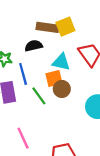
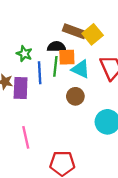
yellow square: (65, 27) -> (93, 34), turned -30
orange square: (54, 79) -> (67, 57), moved
green line: (39, 96) -> (55, 66), moved, turned 30

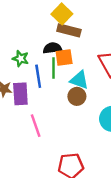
yellow square: (93, 34) -> (62, 14), moved
cyan triangle: (81, 69) -> (79, 80), moved
pink line: (26, 137) -> (36, 126), moved

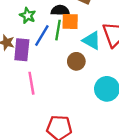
blue line: (38, 76) -> (42, 36), turned 30
cyan triangle: (79, 80) -> (92, 40), moved

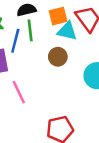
orange square: (70, 22) -> (58, 16), moved

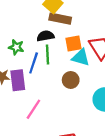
pink line: (19, 92) -> (33, 109), turned 55

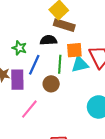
green line: (47, 55) -> (60, 64), moved
cyan triangle: (81, 57) -> (80, 64), turned -36
brown circle: (71, 80) -> (51, 84), moved

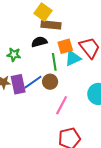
blue line: (34, 65) -> (33, 82), moved, turned 42
pink line: (29, 109) -> (62, 105), moved

